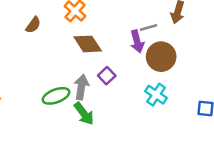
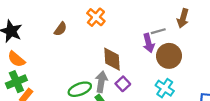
brown diamond: (88, 44) -> (112, 59), moved, turned 30
purple square: (107, 76) -> (123, 84), moved

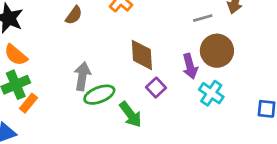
purple arrow: (149, 43) -> (190, 66), moved
gray arrow: (101, 82) -> (82, 76), moved

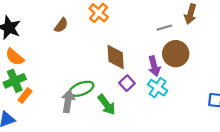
gray arrow: (82, 76) -> (68, 101), moved
cyan cross: (211, 93) -> (158, 88), moved

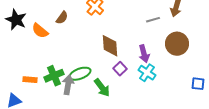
brown circle: (176, 54) -> (177, 44), moved
orange semicircle: (15, 57) -> (40, 31), moved
green cross: (15, 81) -> (54, 76), moved
orange rectangle: (25, 96) -> (30, 80), turned 56

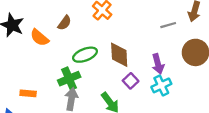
cyan cross: (147, 73) -> (161, 85), turned 30
green ellipse: (80, 74) -> (85, 55), moved
green cross: (54, 76) -> (69, 79), moved

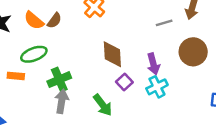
orange semicircle: (39, 38) -> (34, 20), moved
green ellipse: (85, 55) -> (34, 54), moved
orange rectangle: (28, 93) -> (16, 76), moved

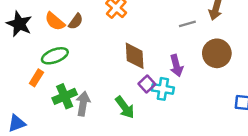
orange rectangle: (16, 76) -> (36, 78), turned -63
green cross: (59, 80) -> (65, 96), moved
cyan cross: (157, 87) -> (163, 89), moved, turned 35

